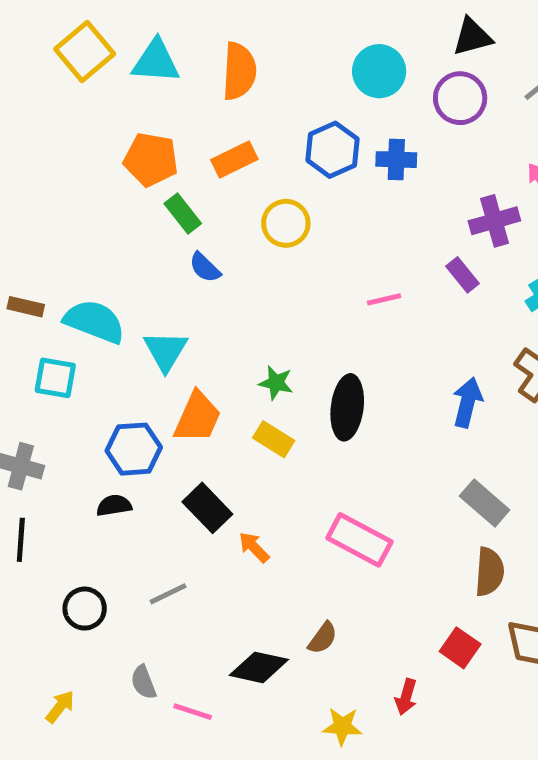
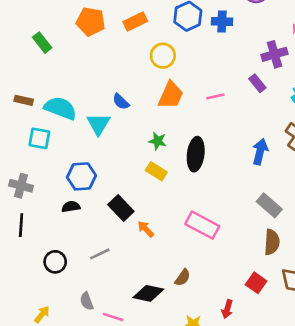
green rectangle: (183, 213) -> (42, 43), moved
blue semicircle: (205, 267) -> (121, 102), moved
orange trapezoid: (197, 417) -> (171, 95), moved

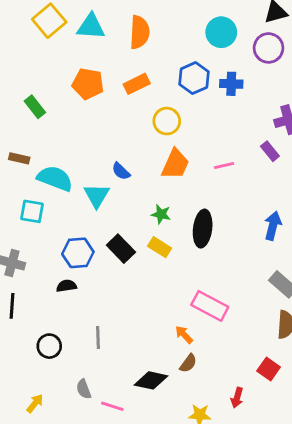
brown rectangle: (24, 100) -> (19, 158), moved
black rectangle: (121, 208) -> (121, 249), moved
orange arrow: (146, 229) -> (184, 335), moved
gray line: (100, 254) -> (98, 337), turned -66

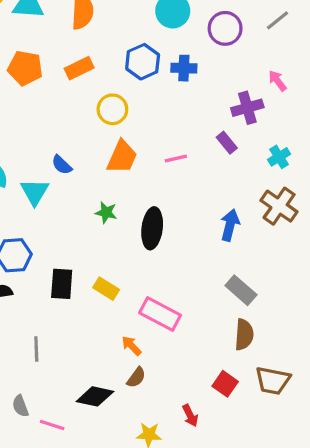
yellow rectangle: (160, 247) -> (106, 289), moved
black rectangle: (121, 249) -> (62, 284), moved, turned 48
red arrow: (237, 398) -> (190, 416), turned -42

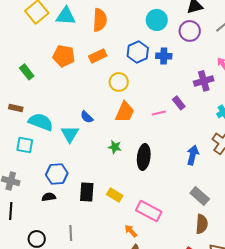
purple rectangle: (227, 143) -> (179, 103), moved

